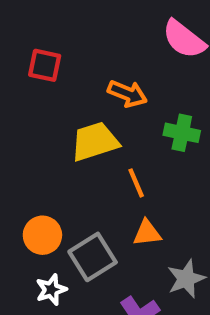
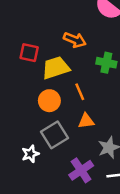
red square: (45, 65) -> (29, 53), moved
orange circle: (42, 235) -> (49, 101), moved

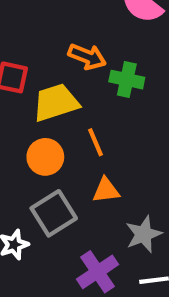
green cross: (106, 63) -> (127, 80), moved

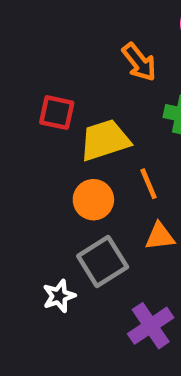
orange arrow: (87, 57) -> (139, 62), moved, turned 30

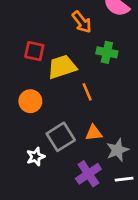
orange circle: (93, 200) -> (30, 101), moved
orange triangle: (160, 236) -> (94, 133), moved

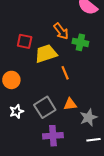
orange arrow: (82, 22) -> (61, 31), moved
orange circle: (30, 101) -> (11, 80), moved
white star: (36, 157) -> (16, 111), moved
purple cross: (88, 174) -> (53, 136), moved, turned 30

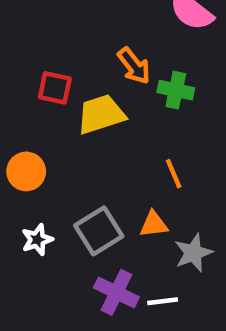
orange line: (65, 73) -> (174, 174), moved
purple cross: (53, 136) -> (116, 292), turned 30
white line: (94, 140) -> (163, 301), moved

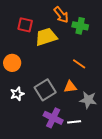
orange line: (174, 174) -> (79, 64), turned -32
gray star: (193, 253) -> (88, 100), turned 30

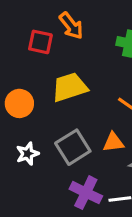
orange arrow: (61, 15) -> (71, 26), moved
yellow trapezoid: (46, 37) -> (70, 87), moved

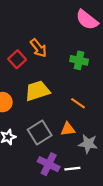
red square: (40, 42) -> (17, 59), turned 36

